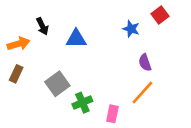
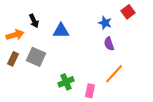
purple semicircle: (145, 63) -> (109, 44), moved
gray square: (57, 84) -> (36, 57), moved, turned -30

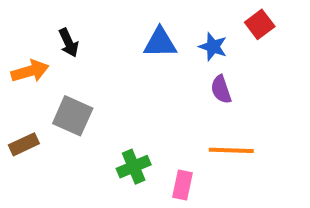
blue triangle: (61, 31) -> (160, 43), moved
brown rectangle: (13, 59) -> (24, 144), moved, turned 40
orange line: (114, 74) -> (231, 150), turned 50

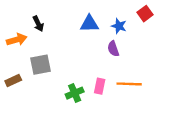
purple semicircle: (221, 89) -> (113, 49), moved
gray square: (73, 116) -> (40, 65), turned -35
pink rectangle: (182, 185) -> (100, 86), moved

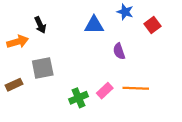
red square: (145, 14) -> (152, 25), moved
blue star: (119, 26) -> (125, 12), moved
pink rectangle: (100, 86) -> (105, 91), turned 35

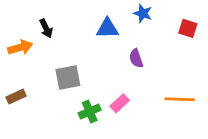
red square: (152, 25) -> (188, 28), moved, turned -35
gray square: (43, 68) -> (68, 77), moved
orange line: (136, 88) -> (180, 99), moved

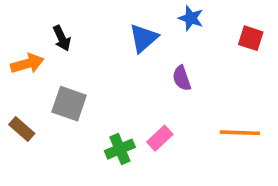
blue triangle: (107, 28) -> (144, 38), turned -40
gray square: (68, 77) -> (69, 104), moved, turned 30
brown rectangle: (16, 97) -> (22, 129), turned 66

